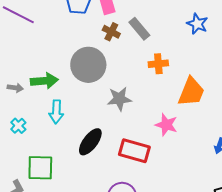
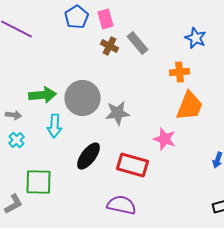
orange cross: (158, 64) -> (180, 72), moved
gray circle: (88, 65) -> (82, 98), moved
gray arrow: (15, 88) -> (14, 115), moved

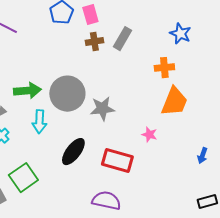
gray rectangle: (138, 43) -> (122, 39), turned 70
brown cross: (110, 46) -> (94, 42), turned -36
pink star: (164, 139) -> (149, 135), size x0.7
green square: (38, 182) -> (23, 178), turned -36

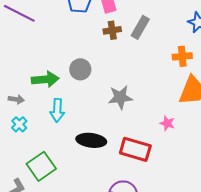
gray circle: (67, 94) -> (80, 69), moved, size x0.6
black ellipse: (73, 152) -> (91, 140), turned 60

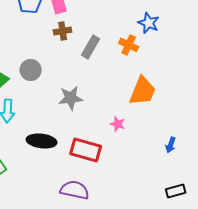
gray rectangle: (140, 27) -> (91, 47), moved
orange cross: (182, 56) -> (129, 45), moved, turned 30

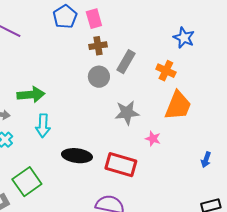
orange cross: (129, 45) -> (166, 71), moved
gray circle: (31, 70) -> (99, 77), moved
gray star: (71, 98) -> (127, 113), moved

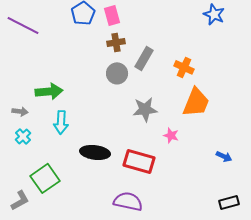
blue star: (184, 38) -> (214, 14), moved
blue arrow: (206, 160) -> (224, 156), turned -84

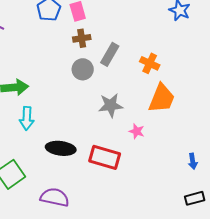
blue arrow: (224, 156) -> (193, 161), moved, turned 56
purple semicircle: (128, 201) -> (55, 197), moved

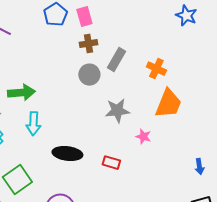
red rectangle: (105, 157) -> (111, 163), size x0.6

